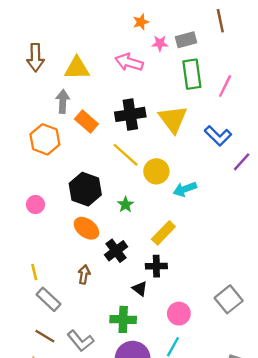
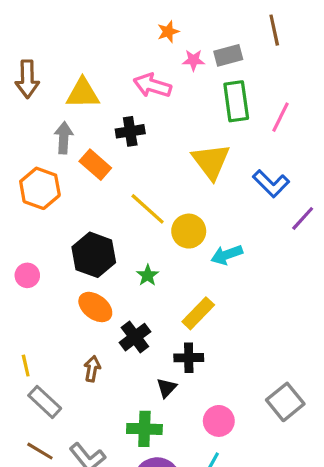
black cross: (130, 114) -> (130, 131), moved, size x0.7
black triangle: (140, 289) -> (167, 388), turned 35

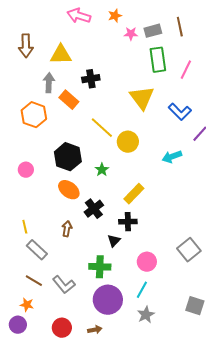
brown line: (274, 30) -> (180, 27), moved
pink arrow: (152, 85) -> (79, 16), moved
cyan arrow: (227, 255) -> (172, 157), moved

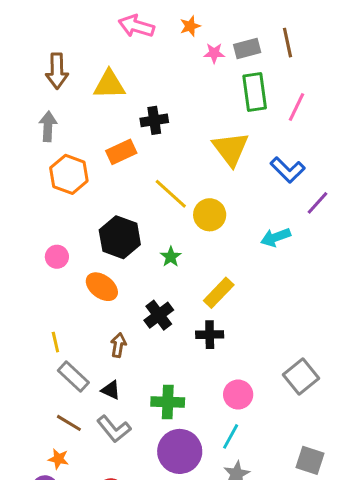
gray arrow: (49, 83) -> (48, 126), moved
orange rectangle: (69, 100) -> (121, 152), turned -66
orange ellipse: (69, 190) -> (102, 287), moved
black triangle: (114, 241) -> (111, 390), moved, turned -48

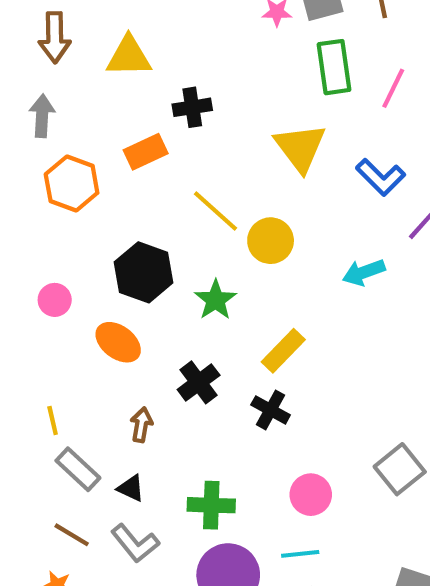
green star: (171, 257) -> (216, 300), size x1.4
black cross: (210, 335) -> (271, 410), turned 30
cyan line: (231, 436) -> (300, 554), turned 55

